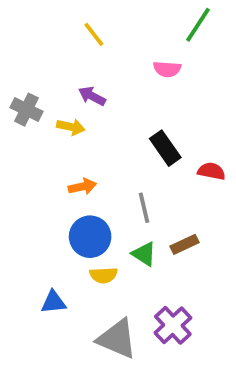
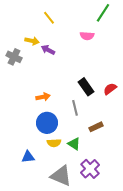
yellow arrow: (71, 127) -> (32, 41), moved
black rectangle: (165, 148) -> (86, 87), moved
red semicircle: (211, 171) -> (110, 89), turned -48
green triangle: (144, 254) -> (74, 144), moved

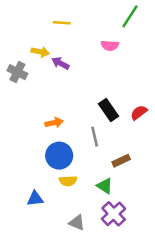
yellow line: (49, 18) -> (62, 23), turned -48
green triangle: (74, 144) -> (105, 186), moved
gray triangle: (61, 176) -> (77, 223), size x0.6

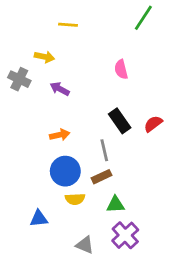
pink semicircle: (110, 46) -> (121, 69), moved, turned 72
purple arrow: (60, 63) -> (60, 89), moved
brown rectangle: (121, 161) -> (102, 177), moved
green triangle: (105, 186) -> (115, 205), turned -36

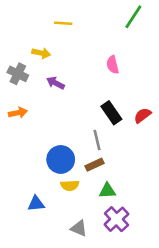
orange arrow: (60, 135) -> (18, 113), moved

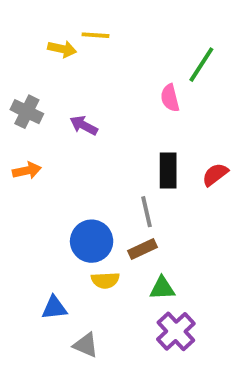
green line: (133, 17) -> (201, 65), moved
yellow arrow: (41, 53) -> (62, 49), moved
black rectangle: (111, 113) -> (168, 171), turned 35
gray triangle: (79, 228) -> (86, 345), moved

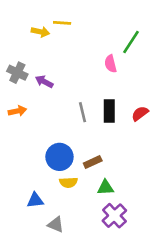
purple arrow: (84, 125) -> (44, 82), moved
gray line: (146, 212) -> (82, 112), moved

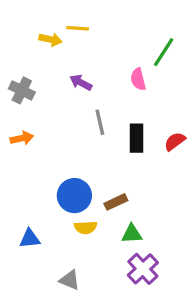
purple arrow: (44, 82) -> (81, 82), moved
gray line: (82, 112) -> (100, 122), moved
blue triangle: (35, 200) -> (30, 239), moved

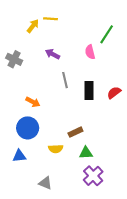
yellow arrow: (50, 39) -> (33, 26), turned -64
orange arrow: (22, 138) -> (33, 102), moved, turned 40
blue circle: (74, 196) -> (28, 128), moved

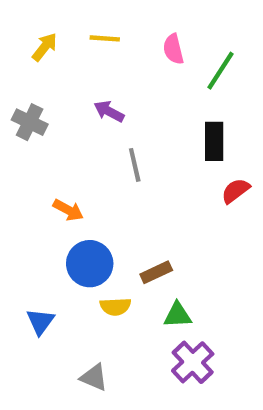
yellow arrow: (33, 26) -> (45, 47), moved
pink semicircle: (90, 52) -> (173, 49), moved
black rectangle: (89, 90) -> (214, 141), moved
blue circle: (28, 128) -> (90, 264), moved
blue triangle: (19, 156) -> (40, 322), turned -48

